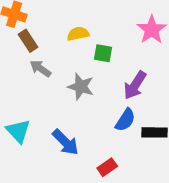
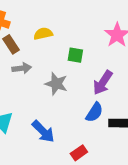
yellow semicircle: (78, 34) -> (43, 34), moved
gray arrow: (40, 69) -> (22, 68), turned 138

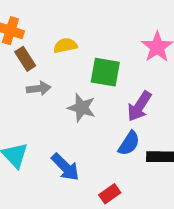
green square: (75, 55) -> (105, 72), size x1.5

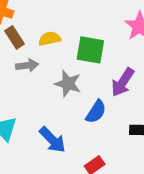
yellow semicircle: (65, 45) -> (50, 39), moved
blue semicircle: (129, 143) -> (96, 112), moved

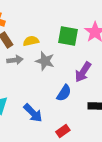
green square: (90, 50) -> (68, 36), moved
gray star: (68, 84) -> (45, 61), moved

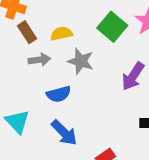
green square: (68, 36) -> (112, 27), turned 30
blue semicircle: (64, 93) -> (59, 94), moved, turned 42

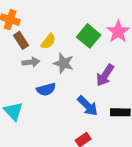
yellow semicircle: (61, 34) -> (48, 41), turned 140
blue arrow: (64, 133) -> (88, 106), moved

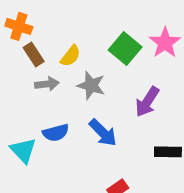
blue semicircle: (46, 89) -> (56, 133), moved
blue arrow: (88, 106) -> (103, 133), moved

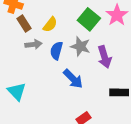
gray star: (91, 85) -> (80, 46), moved
purple arrow: (147, 102) -> (104, 57), turned -50
blue semicircle: (56, 133) -> (56, 51), moved, turned 120

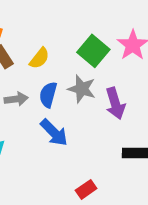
gray arrow: (33, 44) -> (16, 99), moved
blue arrow: (73, 79) -> (54, 133), moved

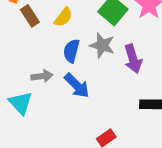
gray arrow: (16, 99) -> (42, 76), moved

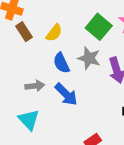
blue semicircle: (71, 51) -> (61, 63), turned -40
cyan triangle: (20, 103) -> (29, 120), moved

